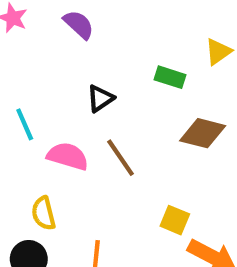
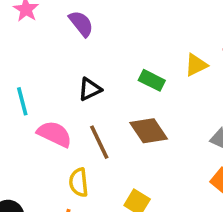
brown diamond: (203, 133) -> (149, 131), moved, turned 33
yellow semicircle: (43, 213) -> (79, 182), moved

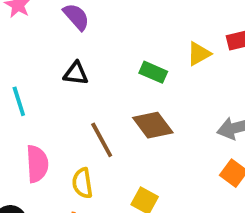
black triangle: (90, 89) -> (76, 73), moved, turned 35
pink semicircle: (55, 134) -> (37, 164), moved, turned 64

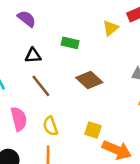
green rectangle: (153, 72) -> (70, 43), moved
brown line: (102, 140) -> (41, 86), moved

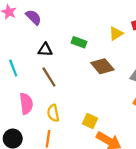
purple semicircle: (27, 19) -> (33, 17), moved
brown diamond: (89, 80) -> (102, 66), moved

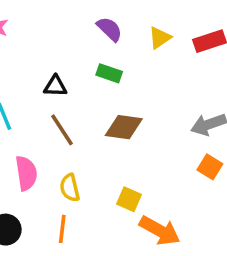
purple semicircle: (33, 17) -> (109, 29), moved
yellow triangle: (116, 34) -> (160, 38), moved
brown diamond: (102, 66) -> (124, 127), moved, turned -40

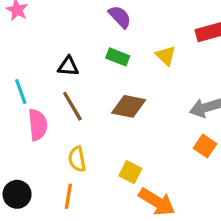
yellow triangle: (160, 38) -> (166, 56), moved, turned -45
pink semicircle: (26, 173) -> (38, 125), moved

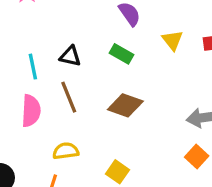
yellow triangle: (166, 56) -> (172, 40), moved
cyan line: (21, 92) -> (33, 67), moved
yellow semicircle: (77, 159) -> (66, 151), turned 85

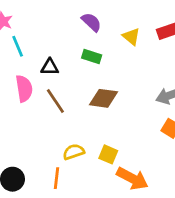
cyan line: (33, 67) -> (18, 46), moved
pink semicircle: (31, 111) -> (24, 89), moved
yellow semicircle: (66, 151) -> (74, 152), moved

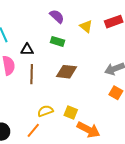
brown line: (55, 101) -> (32, 74), turned 36
orange line: (57, 178) -> (33, 130), turned 35

